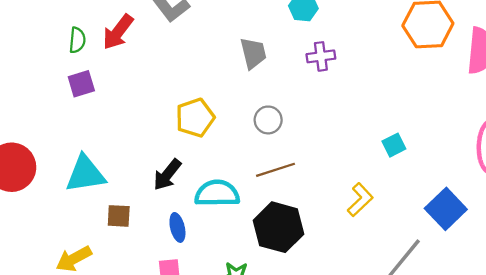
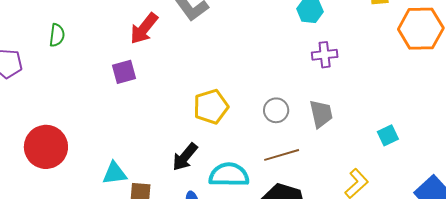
green semicircle: (77, 40) -> (57, 35), moved
gray trapezoid: (253, 53) -> (321, 114), moved
purple square: (81, 84) -> (124, 72), moved
cyan triangle: (85, 174) -> (114, 173), moved, size x0.7

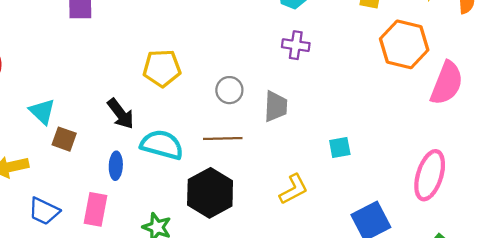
black arrow: (185, 157) -> (121, 114), turned -92
cyan triangle: (114, 173) -> (42, 111), turned 36

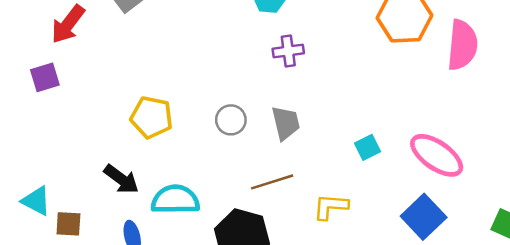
yellow pentagon: (162, 68) -> (152, 117), turned 30
brown line: (223, 139) -> (272, 182), moved
pink ellipse: (430, 175) -> (437, 155), moved, turned -57
yellow L-shape: (294, 189) -> (331, 207), turned -132

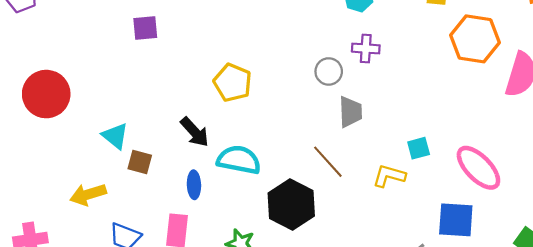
gray circle: (231, 120) -> (329, 71), moved
brown line: (272, 182) -> (328, 162), turned 54
yellow L-shape: (331, 207) -> (389, 176), moved
blue square: (424, 217) -> (456, 220), turned 36

